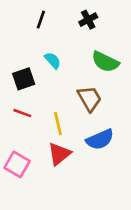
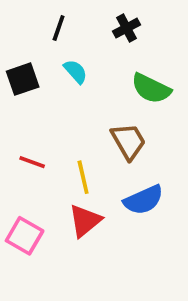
cyan semicircle: (53, 60) -> (76, 71), moved
black square: (24, 79) -> (23, 79), moved

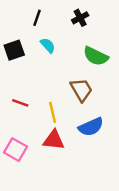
red triangle: (85, 221) -> (54, 140), turned 45

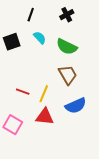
green semicircle: (96, 56) -> (67, 47), moved
red line: (20, 103) -> (23, 92), moved
yellow line: (53, 112) -> (44, 94), turned 36

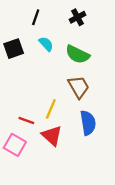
red line: (23, 92) -> (26, 121), moved
blue semicircle: (76, 106) -> (88, 123), turned -75
red triangle: (45, 117) -> (52, 136), turned 36

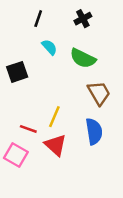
black square: (14, 49) -> (17, 72), moved
brown trapezoid: (79, 87) -> (99, 93), moved

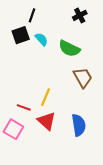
black cross: (83, 19) -> (80, 15), moved
black square: (17, 72) -> (21, 35), moved
blue semicircle: (94, 131) -> (79, 125), moved

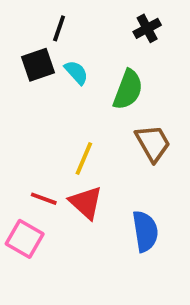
green semicircle: (69, 49) -> (128, 90), turned -95
yellow line: (46, 97) -> (84, 159), moved
red triangle: (47, 121) -> (86, 203), moved

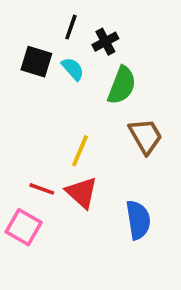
black line: (59, 28) -> (71, 27), moved
black cross: (147, 28) -> (105, 42), moved
black square: (38, 65) -> (36, 62), turned 36

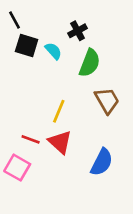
black line: (71, 27) -> (14, 20), moved, turned -48
blue semicircle: (138, 220) -> (102, 162), turned 36

